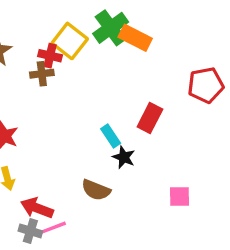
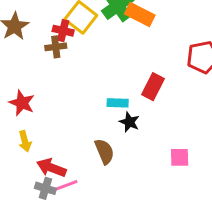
cyan rectangle: (111, 136) -> (118, 103), turned -54
brown semicircle: (96, 190) -> (104, 151), turned -135

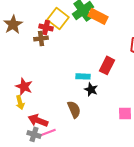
red star: (22, 103) -> (24, 86), moved

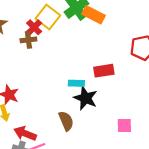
red cross: (46, 27) -> (34, 27), turned 32
red rectangle: (107, 65) -> (104, 71), turned 54
black star: (91, 89) -> (86, 98), size x1.5

